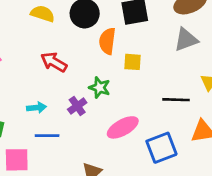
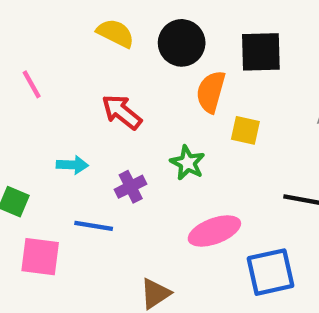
purple cross: (77, 106) -> (131, 187), moved
cyan arrow: (36, 108) -> (72, 165), moved

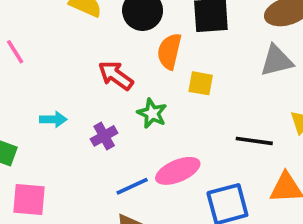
red arrow: (122, 112) -> (116, 75), moved
blue line: (94, 226) -> (132, 186), moved, turned -32

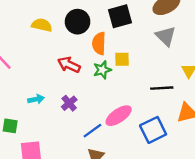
gray triangle: (277, 61) -> (166, 36), turned -50
green star: (152, 113) -> (102, 70), moved, turned -30

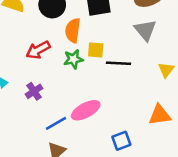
red arrow: (69, 65) -> (38, 50), turned -60
black line: (162, 88) -> (118, 63), moved
blue square: (153, 130) -> (121, 141), moved, size x0.7

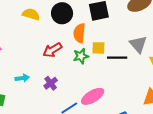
gray triangle: (145, 30) -> (138, 44), moved

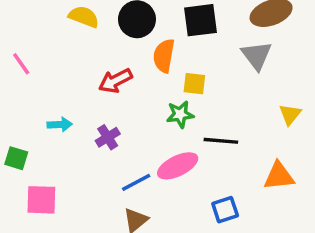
gray triangle: (138, 44) -> (257, 55), moved
green star: (81, 56) -> (180, 114), moved
black line: (117, 58) -> (221, 141), moved

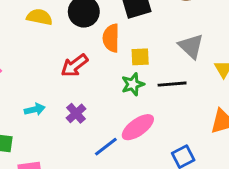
gray triangle: (257, 55) -> (191, 46), moved
black line: (221, 141) -> (172, 84), moved

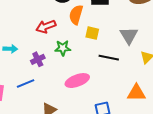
green star: (133, 84) -> (63, 48), moved
blue line: (106, 147) -> (26, 84), moved

